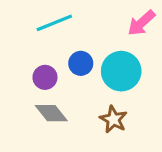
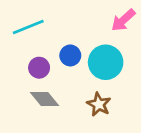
cyan line: (54, 23) -> (28, 27), moved

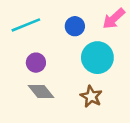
blue circle: (70, 55) -> (75, 26), moved

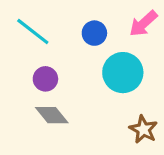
cyan line: (26, 25) -> (33, 31), turned 60
brown star: (91, 96) -> (143, 129), moved

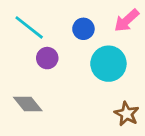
purple circle: (45, 79) -> (47, 58), moved
gray diamond: (52, 115) -> (28, 104), moved

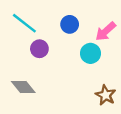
pink arrow: (127, 20) -> (106, 31), moved
cyan circle: (108, 64) -> (90, 53), size x0.7

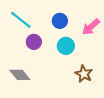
cyan circle: (90, 53) -> (66, 46), moved
brown star: (106, 95) -> (84, 74), moved

